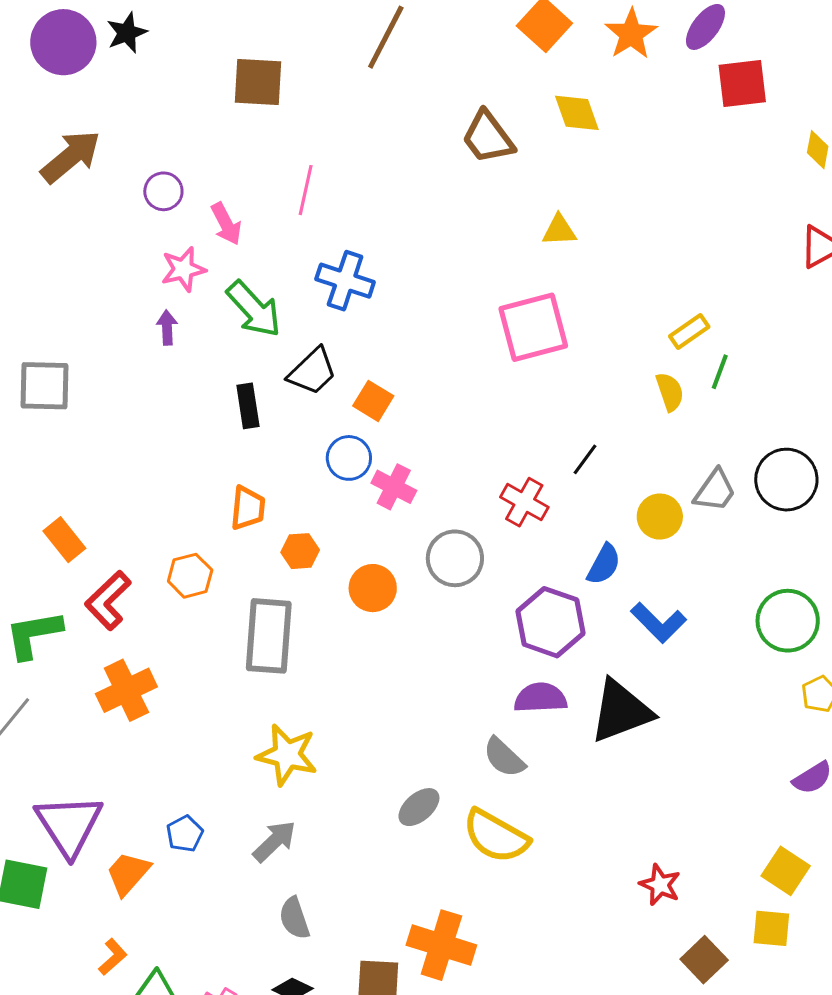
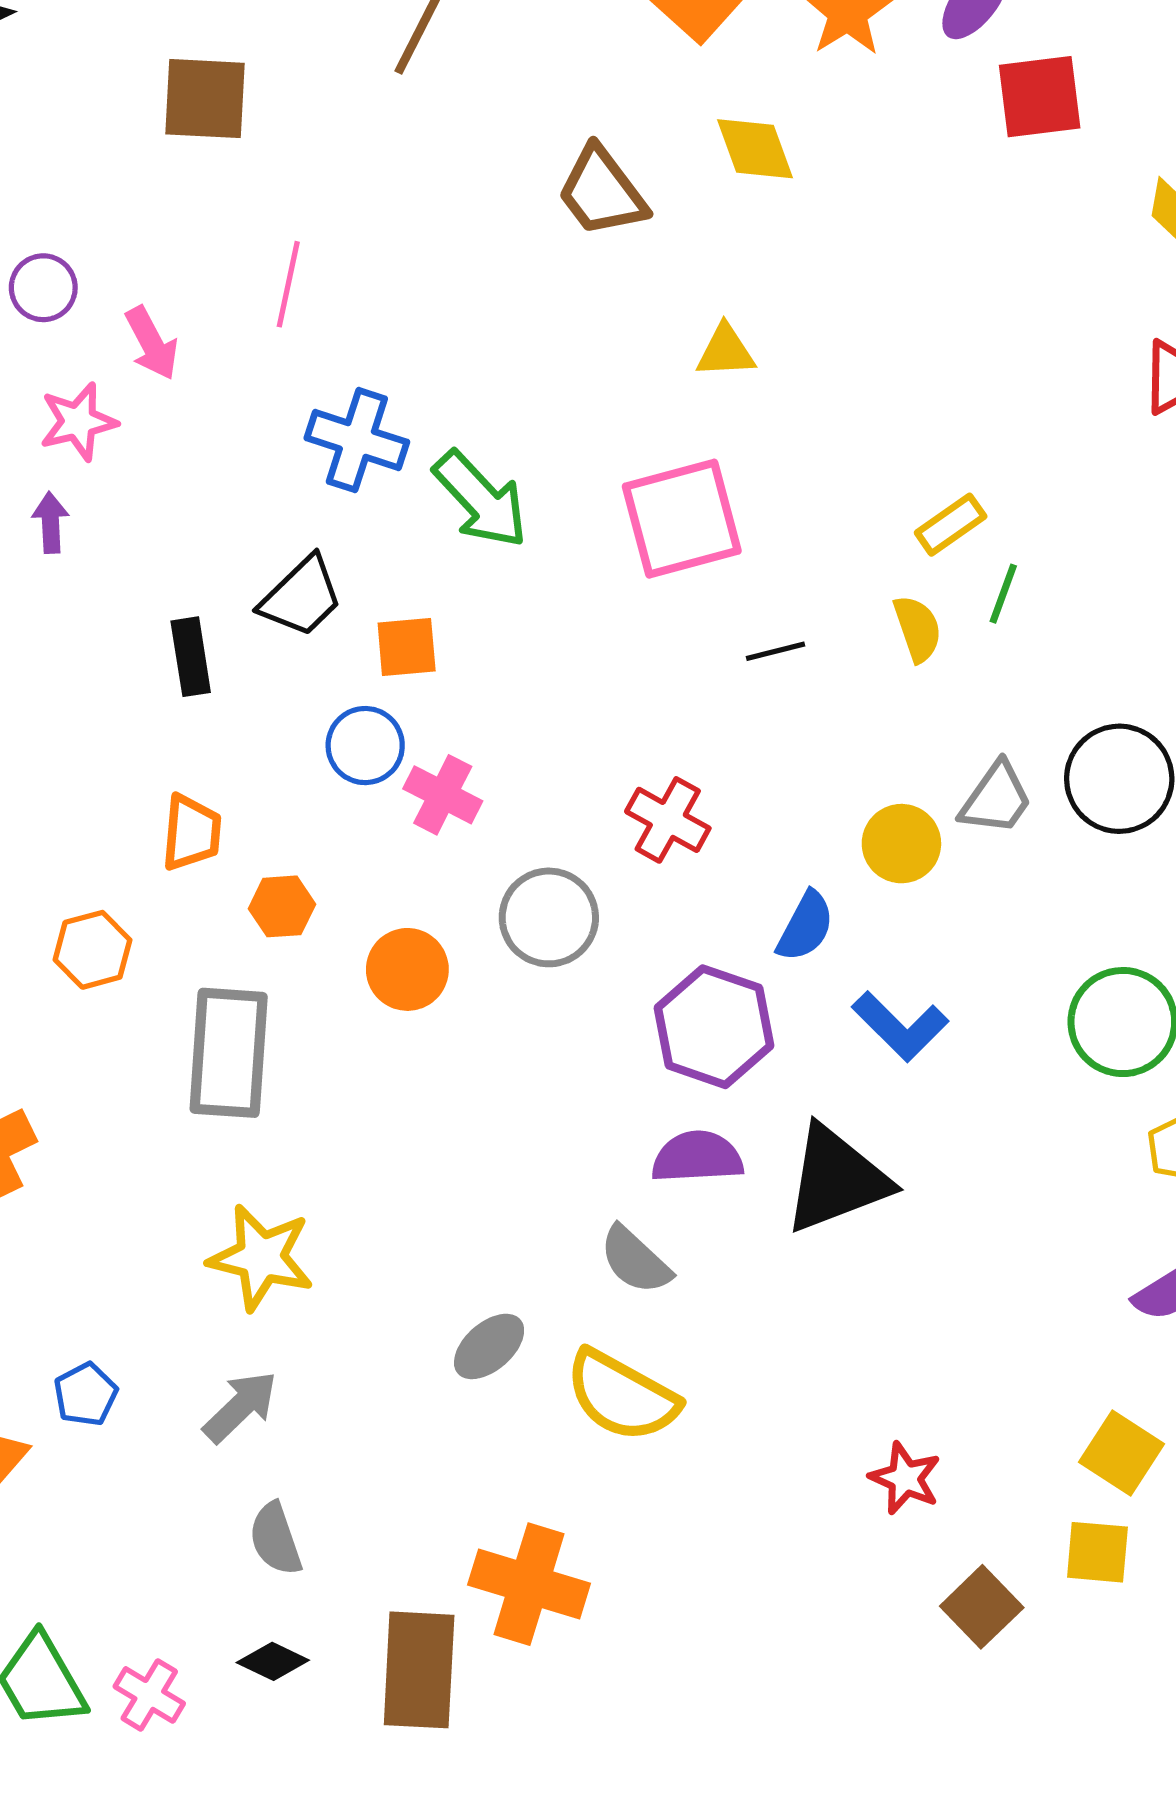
green arrow: (254, 309) -> (481, 500), moved
orange square: (373, 401) -> (407, 647), turned -36
black line: (585, 459) -> (775, 651), moved, turned 40

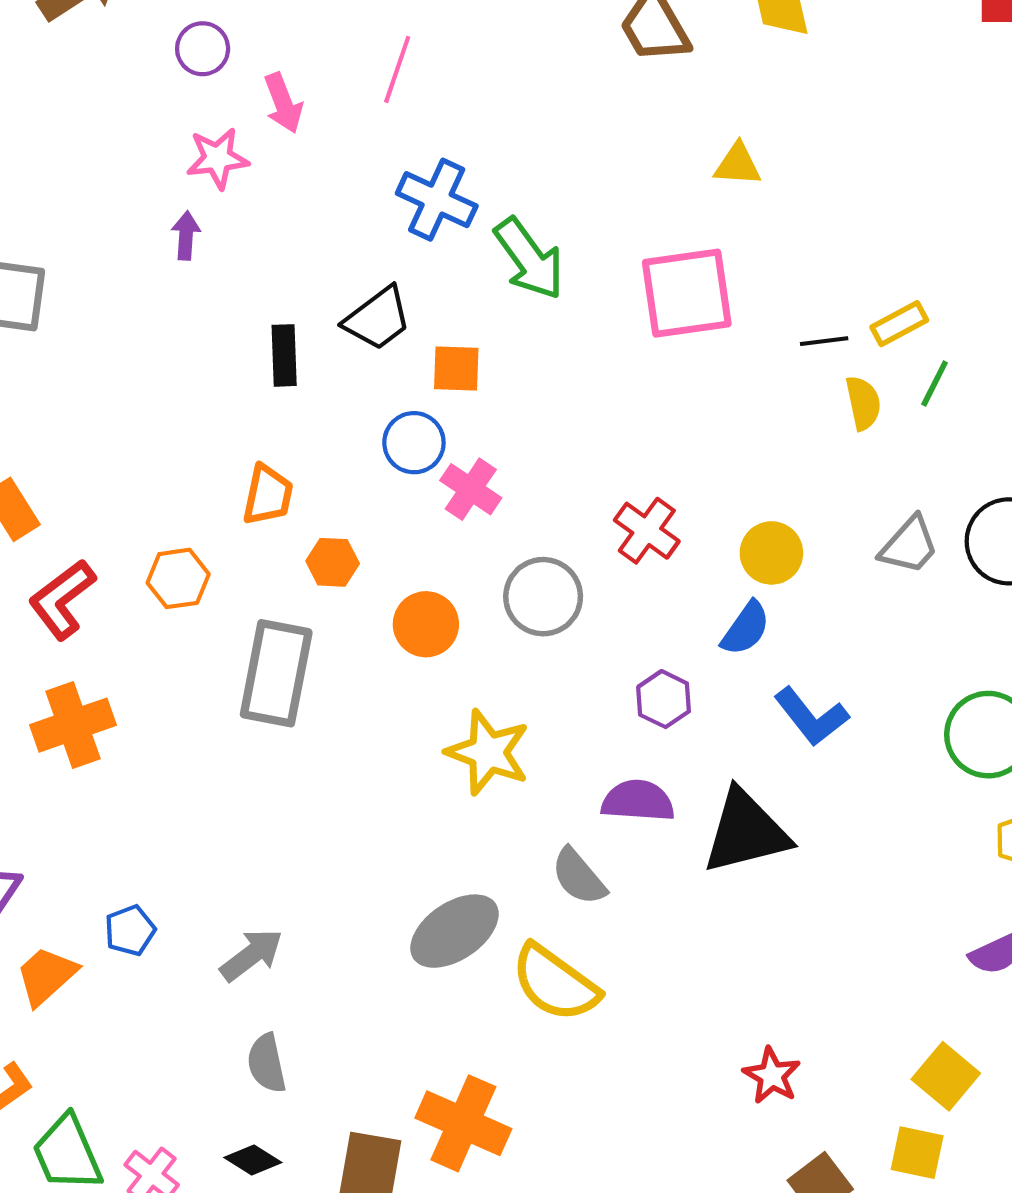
black line: (775, 651) -> (824, 341), moved
yellow circle: (901, 844) -> (771, 553), moved
purple hexagon: (714, 1027) -> (664, 699), size x0.6
yellow star: (261, 1257) -> (488, 752), moved
gray ellipse: (489, 1346) -> (455, 931), size x1.5

